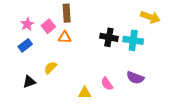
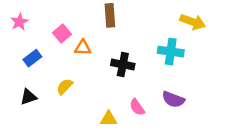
brown rectangle: (67, 13) -> (110, 15), moved
pink star: (27, 24) -> (19, 22), moved
black cross: (109, 37) -> (123, 64), moved
black triangle: (29, 82) -> (28, 97), moved

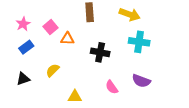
pink star: (19, 22) -> (23, 24), moved
yellow arrow: (193, 22) -> (130, 14), moved
yellow triangle: (109, 119) -> (75, 97), moved

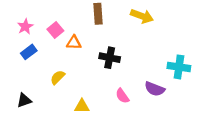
cyan cross: (139, 42) -> (179, 67), moved
black triangle: (23, 79) -> (24, 100), moved

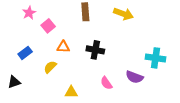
pink star: (25, 27) -> (29, 13), moved
orange triangle: (74, 43) -> (63, 47), moved
blue rectangle: (29, 52) -> (25, 53), moved
black triangle: (24, 100) -> (14, 82), moved

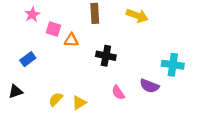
pink square: (48, 26) -> (53, 29), turned -32
orange triangle: (63, 47) -> (71, 40), moved
yellow semicircle: (50, 67) -> (56, 99), moved
yellow triangle: (71, 92) -> (79, 103), turned -32

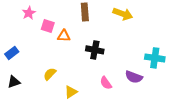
blue rectangle: (28, 59) -> (12, 53), moved
yellow semicircle: (56, 99) -> (50, 74), moved

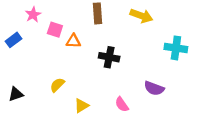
blue rectangle: (12, 53) -> (13, 40), moved
cyan cross: (155, 58) -> (176, 48), moved
pink semicircle: (106, 83) -> (122, 104), moved

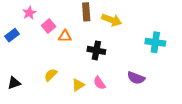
yellow arrow: (141, 16) -> (112, 20), moved
pink square: (55, 30) -> (49, 26), turned 32
pink semicircle: (122, 104) -> (99, 83), moved
yellow triangle: (81, 106) -> (78, 85), moved

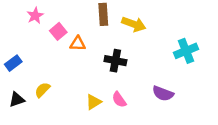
blue rectangle: (12, 35) -> (13, 63), moved
cyan cross: (155, 42) -> (186, 51), turned -30
yellow semicircle: (51, 75) -> (42, 90), moved

